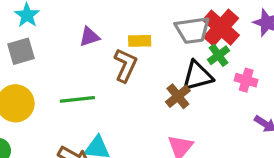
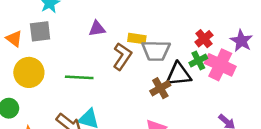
red cross: (221, 28) -> (204, 39), size x0.6
gray trapezoid: (193, 30) -> (156, 51), moved
pink cross: (246, 80) -> (220, 65), moved, size x1.6

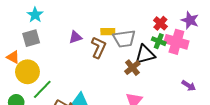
purple triangle: (97, 29) -> (75, 37), moved
orange triangle: (14, 39) -> (13, 57), moved
green cross: (198, 60) -> (159, 41), turned -32
green line: (79, 77) -> (42, 89), moved, turned -40

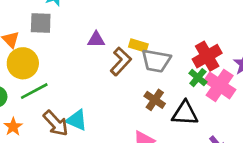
red cross: (160, 23) -> (207, 56), size x1.5
black triangle: (145, 54) -> (185, 113), moved
brown cross: (132, 68) -> (155, 100), turned -35

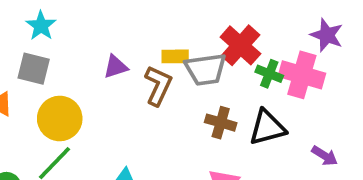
gray square: (41, 23) -> (34, 69), turned 30
red cross: (207, 56) -> (240, 45), moved
yellow circle: (23, 63) -> (60, 118), moved

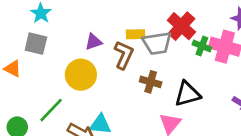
yellow circle: (60, 118) -> (81, 75), moved
brown cross: (221, 123) -> (151, 82), moved
black triangle: (267, 128) -> (187, 94), moved

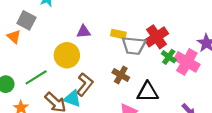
gray square: (36, 44) -> (26, 20), moved
brown L-shape: (124, 55) -> (85, 84), moved

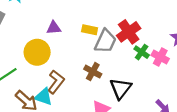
gray trapezoid: (134, 46) -> (105, 41), turned -70
pink cross: (187, 62) -> (160, 57), size x0.7
black triangle: (148, 92) -> (121, 88), turned -50

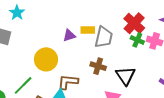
purple triangle: (54, 28) -> (69, 35), moved
red cross: (129, 32) -> (134, 23), moved
brown L-shape: (56, 82) -> (68, 82), turned -110

